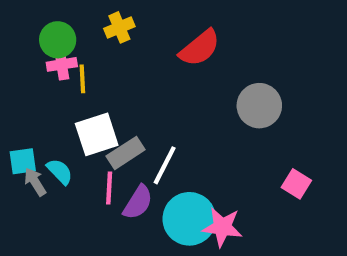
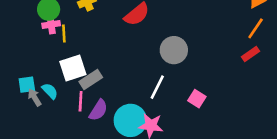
white line: (165, 165) -> (157, 87), moved

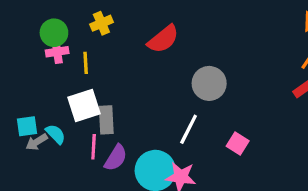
yellow line: (64, 33) -> (86, 63), moved
gray rectangle: (91, 79) -> (106, 120), turned -60
gray arrow: (35, 97) -> (37, 142), turned -90

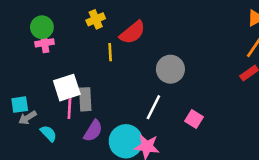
yellow cross: (101, 23) -> (96, 19), moved
yellow line: (86, 63) -> (110, 52), moved
cyan semicircle: (56, 134) -> (48, 133), moved
pink line: (94, 147) -> (69, 109), moved

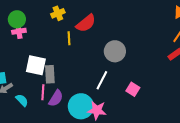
white square: (67, 88) -> (36, 65), turned 30
pink line: (69, 109) -> (43, 92), moved

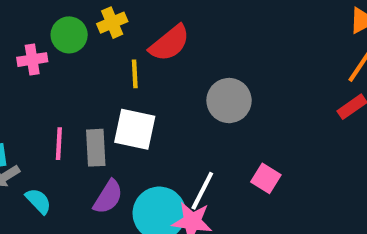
green circle: (17, 19) -> (69, 35), moved
white square: (36, 65) -> (135, 129), moved
white line: (102, 80) -> (202, 191), moved
pink line: (43, 92) -> (59, 144), moved

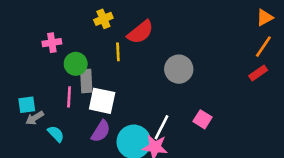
green circle: (69, 35) -> (76, 64), moved
white square: (135, 129) -> (102, 101), moved
gray rectangle: (96, 148) -> (86, 81), moved

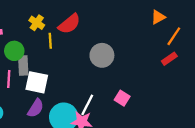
orange triangle: (265, 18) -> (158, 17), moved
yellow cross: (103, 19) -> (37, 23), moved, turned -32

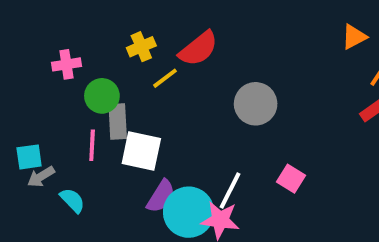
yellow cross: (37, 23) -> (141, 47), turned 32
yellow line: (50, 41) -> (165, 78), turned 56
purple semicircle: (36, 108) -> (161, 196), moved

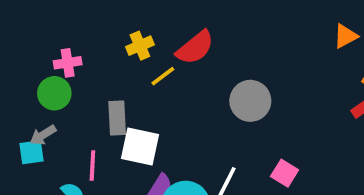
green circle: (102, 96) -> (54, 93), moved
pink line: (92, 145) -> (92, 166), moved
gray arrow: (41, 177) -> (43, 135), moved

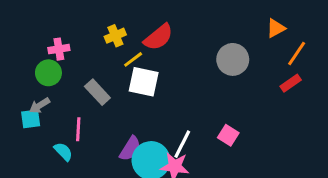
gray circle: (250, 101) -> (233, 59), moved
gray rectangle: (117, 118) -> (97, 92), turned -40
white square: (140, 147) -> (144, 82), moved

